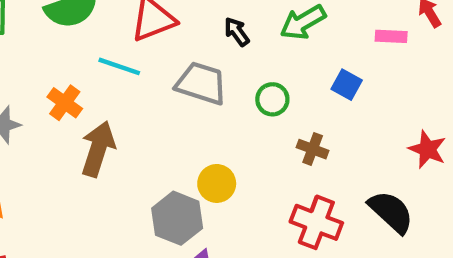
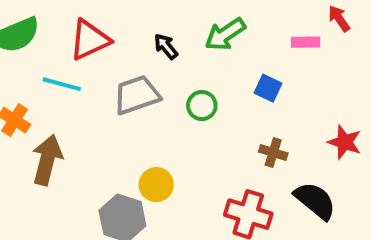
gray trapezoid: (201, 83) -> (137, 95), turned -33
brown cross: (313, 149) -> (273, 153), moved

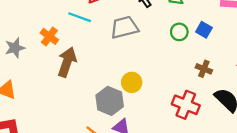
green circle: (202, 106) -> (179, 32), moved

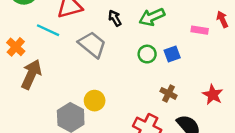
gray trapezoid: (124, 27) -> (92, 44), turned 48
blue square: (204, 30) -> (172, 54), turned 35

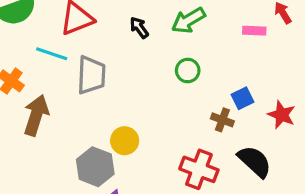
gray trapezoid: (92, 44) -> (91, 75), moved, turned 60
blue square: (172, 54) -> (243, 98), moved

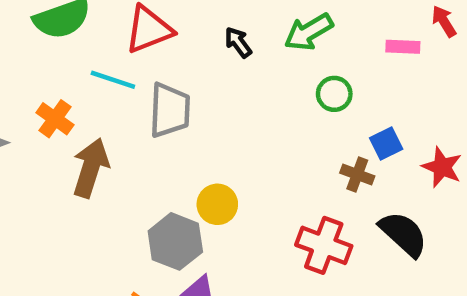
green circle: (188, 71) -> (334, 94), moved

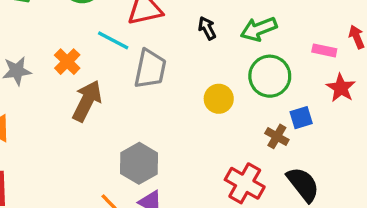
green circle: (334, 94) -> (270, 76), size x1.6
red star: (442, 167) -> (341, 88), moved
yellow circle: (217, 204) -> (219, 99), moved

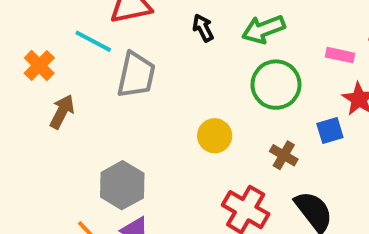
yellow circle: (219, 99) -> (215, 136), moved
brown arrow: (87, 101) -> (62, 112), size x0.7
blue square: (301, 118) -> (330, 130), moved

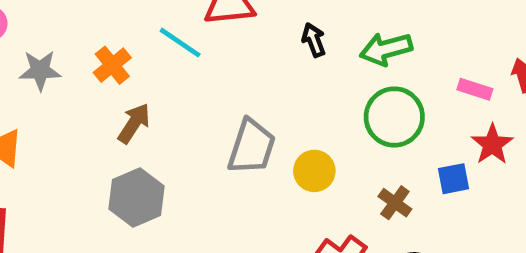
gray trapezoid: (136, 75) -> (252, 147), moved
gray hexagon: (122, 185) -> (136, 197), moved

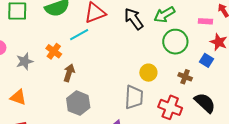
black arrow: (314, 40) -> (134, 19), size x1.6
cyan line: (180, 43) -> (79, 35), turned -48
gray trapezoid: (252, 147) -> (134, 97), moved
blue square: (454, 179) -> (206, 60), turned -32

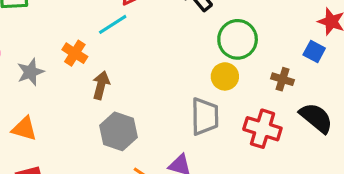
green circle: (175, 42) -> (238, 39), moved

